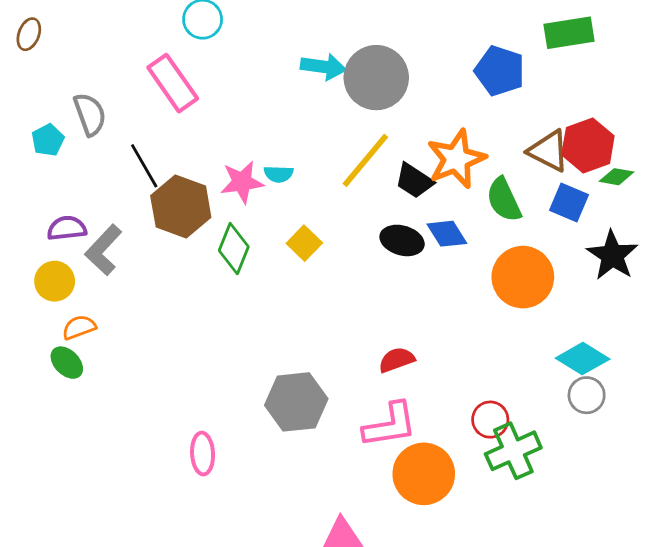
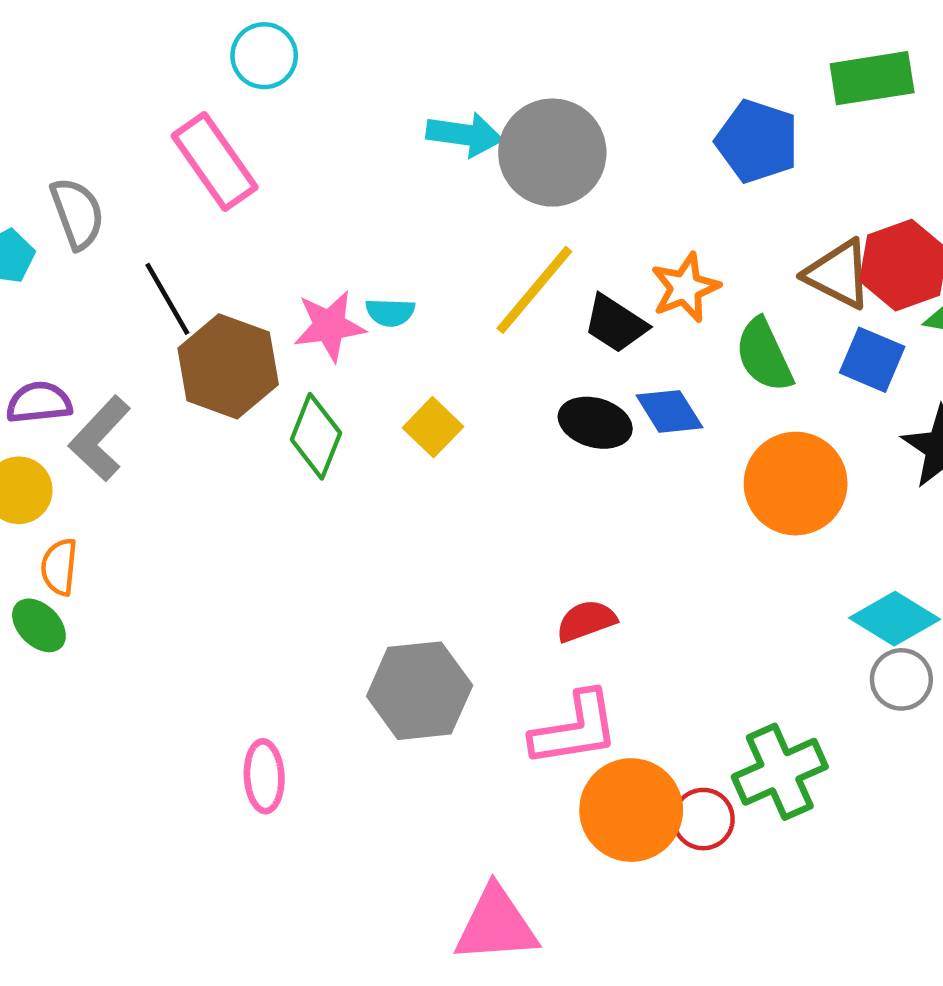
orange star: (456, 159) -> (685, 288), size x0.7
orange semicircle: (79, 327) -> (59, 567), turned -64
red circle: (490, 420) -> (703, 819), moved

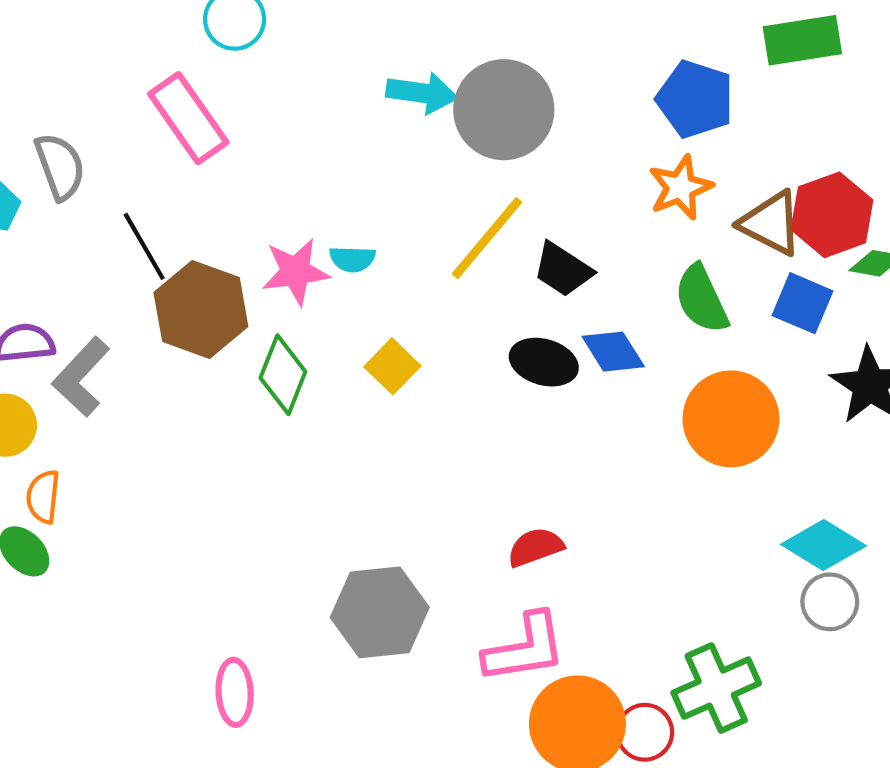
orange star: (685, 288) -> (680, 188), moved

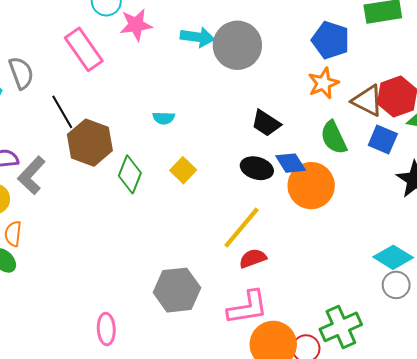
yellow line: (487, 238) -> (241, 228), moved
pink star: (296, 272) -> (136, 25), moved
orange circle: (731, 419) -> (311, 186), moved

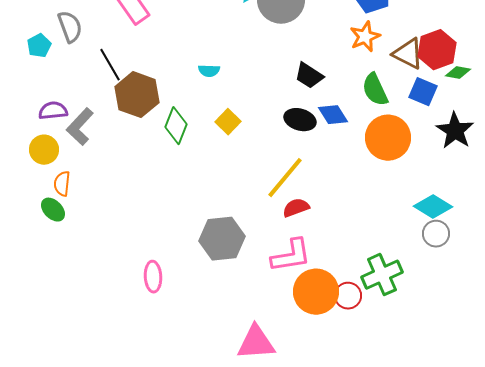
orange circle: (311, 186) -> (388, 138), moved

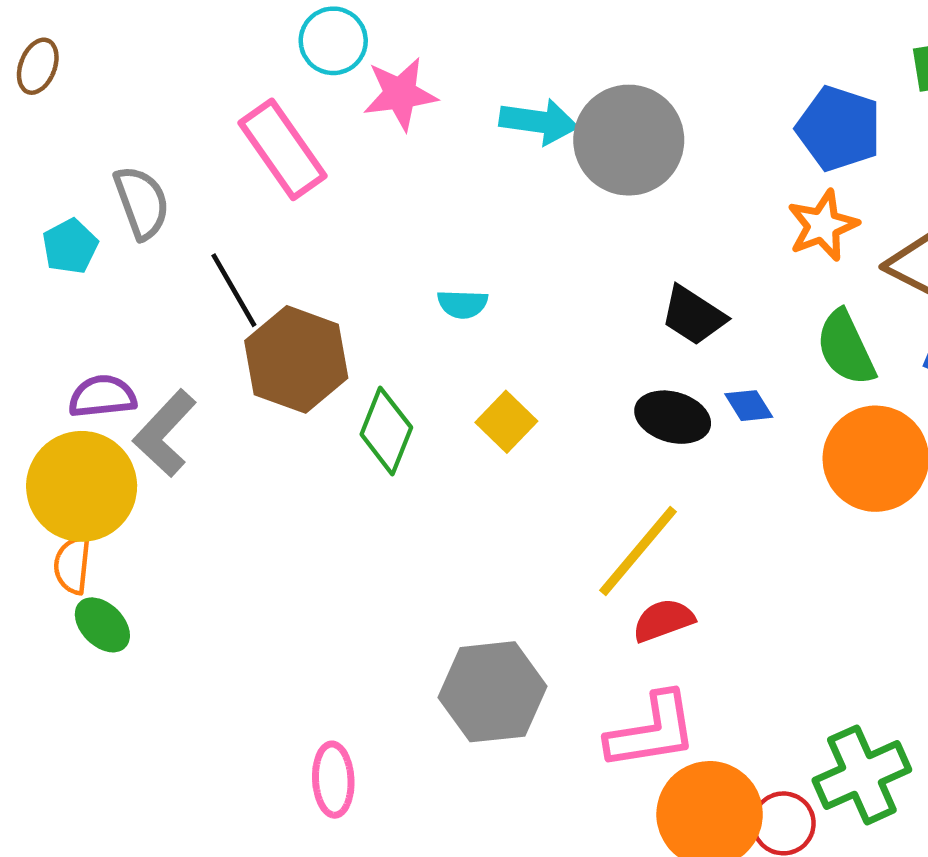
blue diamond: (333, 115) -> (749, 406), size x0.7
yellow circle: (44, 150) -> (82, 486), size x1.6
orange semicircle: (62, 184) -> (72, 565), moved

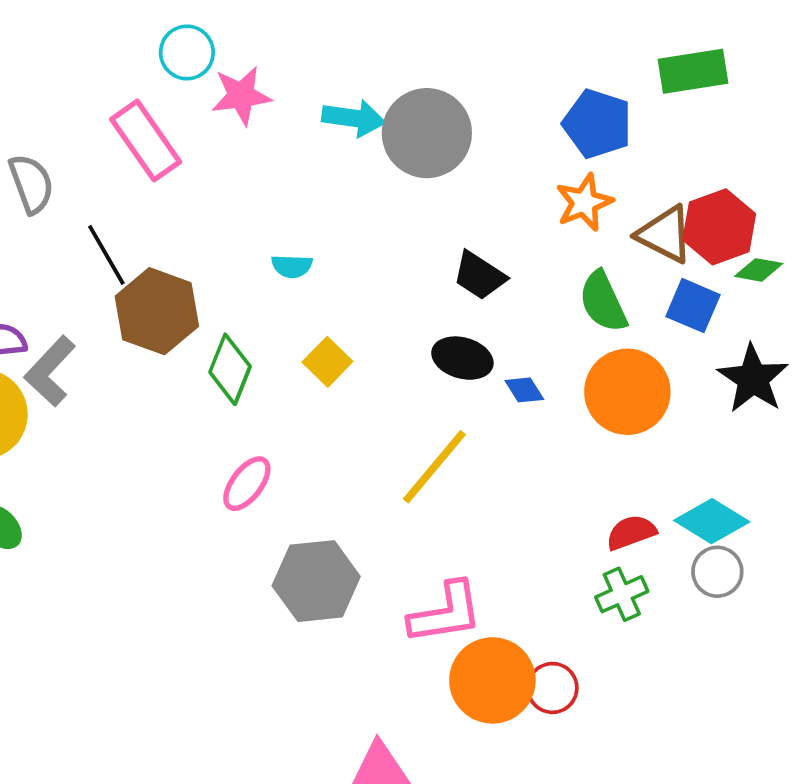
blue diamond: (749, 406) -> (524, 390), moved
red semicircle: (663, 620) -> (631, 532), moved
green cross: (862, 775) -> (622, 594), moved, size x0.7
pink ellipse: (333, 780) -> (247, 484), moved, turned 40

